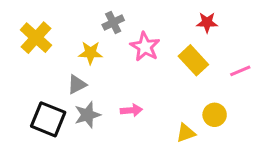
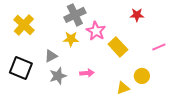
gray cross: (113, 22) -> (75, 15), size x1.5
yellow star: (90, 53) -> (71, 39), moved
yellow rectangle: (193, 60) -> (118, 47), moved
black square: (48, 119) -> (21, 68), moved

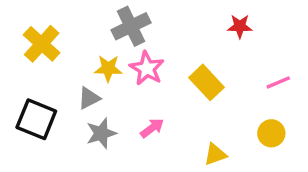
pink star: (96, 31) -> (147, 68), moved
yellow star: (71, 39) -> (108, 68), moved
pink arrow: (87, 73) -> (152, 128), turned -32
yellow circle: (142, 76) -> (271, 133), moved

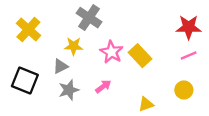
gray cross: (131, 26) -> (89, 18), turned -30
red star: (240, 26) -> (189, 27), moved, size x1.5
pink star: (147, 68) -> (111, 52), moved

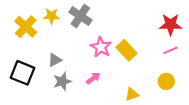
yellow star: (74, 46) -> (51, 16), moved

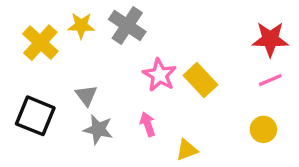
gray triangle: (55, 60) -> (86, 95), turned -40
pink arrow: (93, 78) -> (148, 124), turned -72
gray star: (62, 81) -> (98, 129), turned 30
yellow triangle: (132, 94) -> (187, 150), moved

